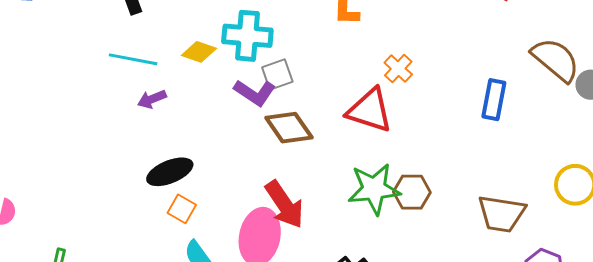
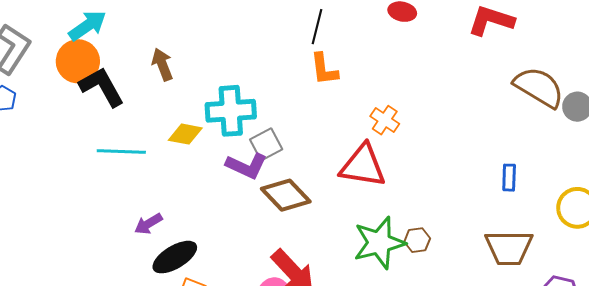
purple arrow: (152, 99) -> (148, 224), moved
blue rectangle: (494, 100) -> (509, 178), moved, size x0.7
brown hexagon: (412, 192) -> (417, 240), size x0.7

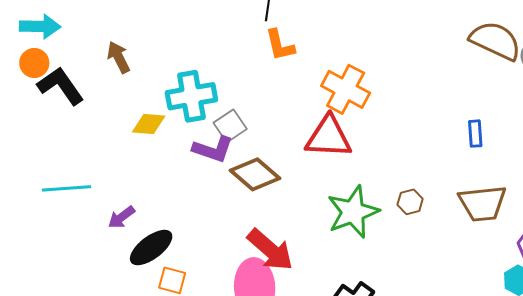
cyan arrow: (87, 26) -> (40, 26), turned 42
orange circle: (78, 61) -> (34, 63), size x0.7
orange cross: (385, 120) -> (346, 89), size x1.6
cyan line: (121, 152) -> (67, 188), moved
brown hexagon: (417, 240) -> (410, 202), moved

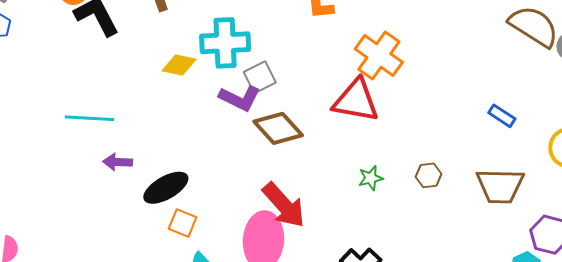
blue rectangle: (475, 134) -> (502, 116), turned -60
green star: (353, 212) -> (371, 178), size x0.5
purple arrow: (121, 217) -> (118, 162), moved, turned 32

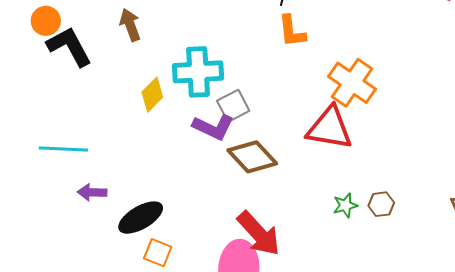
yellow diamond: (179, 65) -> (152, 95), turned -56
brown hexagon: (429, 175) -> (381, 204), moved

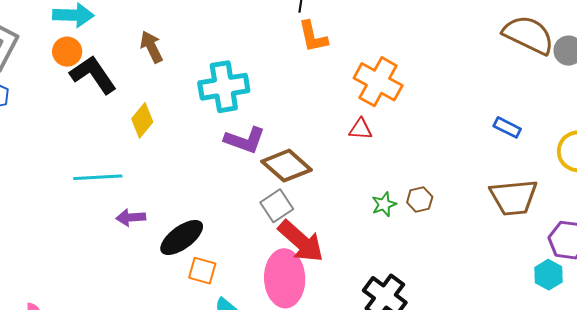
yellow diamond: (152, 95) -> (142, 120), moved
gray square: (233, 106) -> (277, 206), moved
red triangle: (330, 128) -> (361, 129), size x0.5

